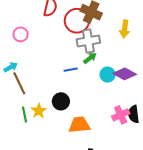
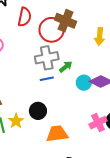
gray cross: (88, 41) -> (47, 58), moved

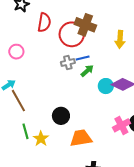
gray cross: (47, 58) -> (68, 63), size x0.6
blue line: (47, 79) -> (83, 58), moved
yellow star: (16, 121) -> (41, 139), moved

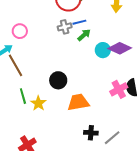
pink circle: (16, 52) -> (20, 31), moved

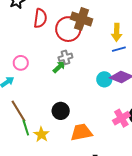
blue line: (79, 22) -> (119, 49), moved
green arrow: (84, 35) -> (59, 67), moved
brown line: (15, 65) -> (19, 111), moved

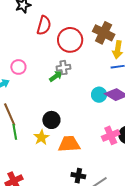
brown cross: (81, 19) -> (104, 33), moved
yellow star: (41, 134) -> (41, 137), moved

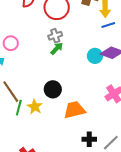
green arrow: (56, 76) -> (57, 49), moved
green line: (15, 132) -> (19, 108), turned 35
yellow star: (41, 137) -> (35, 107), moved

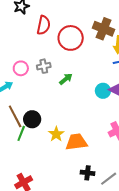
gray cross: (55, 36) -> (44, 66), moved
black circle: (53, 89) -> (32, 119), moved
yellow star: (35, 107) -> (56, 134), moved

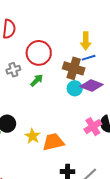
brown cross: (104, 29) -> (74, 68), moved
red circle: (71, 38) -> (39, 53), moved

